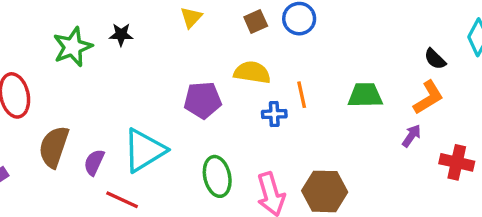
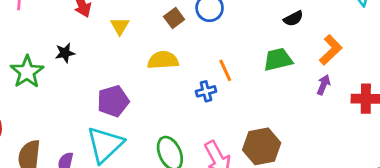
black semicircle: (435, 59) -> (293, 19), moved, turned -60
yellow semicircle: (252, 72) -> (163, 60), moved
purple pentagon: (203, 100) -> (113, 101), moved

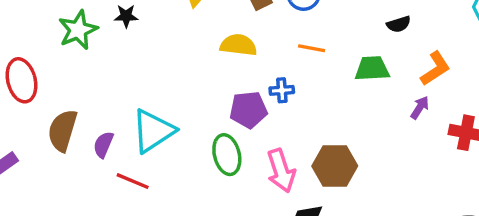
orange line: (225, 70) -> (312, 48), moved, turned -65
purple pentagon: (113, 101) -> (248, 110), moved

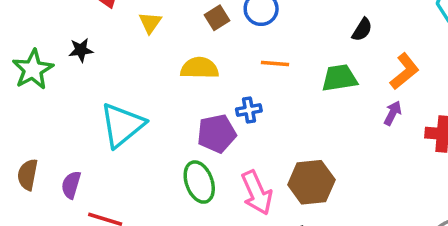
black semicircle: (399, 24) -> (362, 30), turned -35
brown semicircle: (63, 130) -> (28, 175), size x0.7
cyan triangle: (153, 131) -> (122, 125), moved

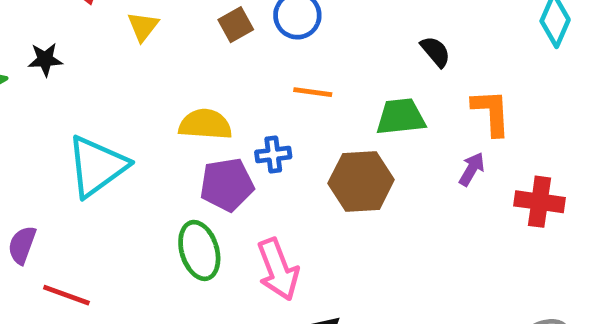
black semicircle: (362, 30) -> (436, 52), turned -75
yellow semicircle: (199, 68) -> (205, 124), moved
orange L-shape: (405, 71) -> (491, 112), turned -57
brown hexagon: (311, 182) -> (361, 182), moved

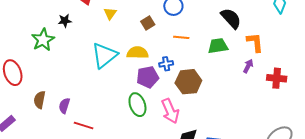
brown square: (236, 25) -> (148, 23), moved
black semicircle: (436, 52) -> (231, 18), size x1.6
black star: (45, 59) -> (65, 21), moved
cyan triangle: (97, 166) -> (104, 55), moved
brown hexagon: (361, 182) -> (188, 82), moved

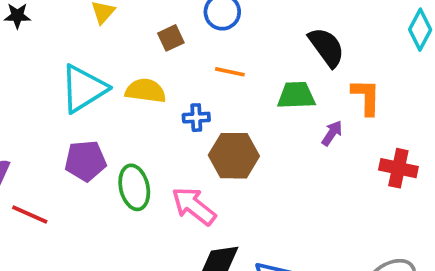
purple arrow: (248, 66) -> (332, 133), moved
purple pentagon: (148, 77) -> (85, 161), moved
pink arrow: (170, 111) -> (194, 206), turned 145

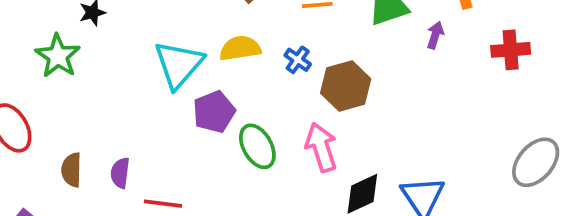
blue cross: (196, 118) -> (298, 60), turned -35
purple pentagon: (85, 161) -> (214, 112), moved
pink arrow: (194, 206) -> (321, 147), turned 51

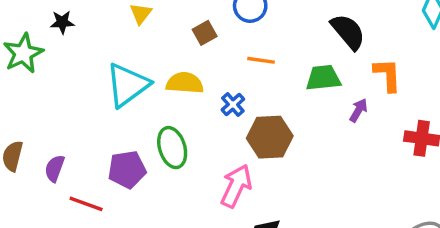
purple pentagon: (214, 112) -> (127, 170), moved
green ellipse: (257, 146) -> (172, 148), moved
pink arrow: (321, 147) -> (236, 186), turned 30

